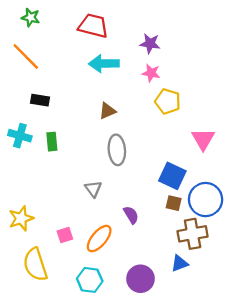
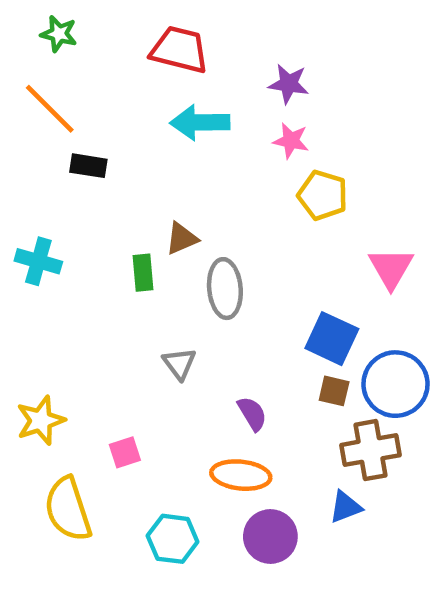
black rectangle: (40, 100) -> (88, 166), moved
brown triangle: (107, 111) -> (182, 238), moved
green rectangle: (52, 142) -> (143, 273), moved
orange ellipse: (99, 239) -> (241, 475), moved, turned 56

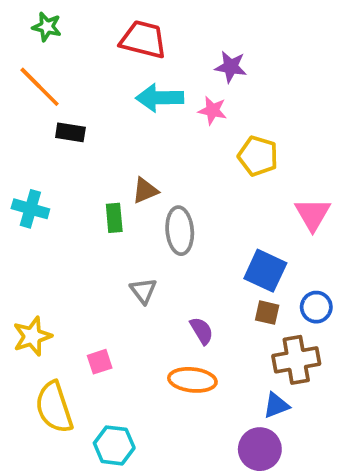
pink star: (291, 141) -> (212, 110), moved
blue circle: (396, 384) -> (316, 307), size x0.6
purple circle: (270, 536) -> (260, 449), moved
cyan hexagon: (173, 539) -> (114, 445), moved

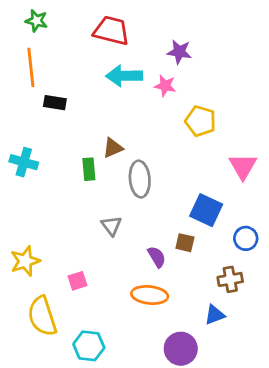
orange line: (40, 87) -> (31, 67), turned 39
brown square: (267, 313) -> (185, 243), moved
brown cross: (296, 360) -> (230, 279), size x0.7
purple circle: (260, 449) -> (181, 349), moved

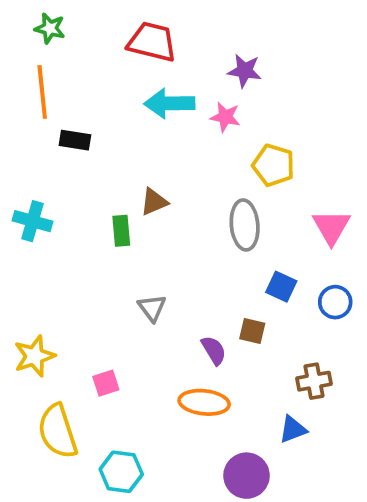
gray ellipse: (140, 179) -> (245, 225), moved
blue square: (206, 210) -> (281, 287), size x0.7
blue circle: (246, 238) -> (335, 302), moved

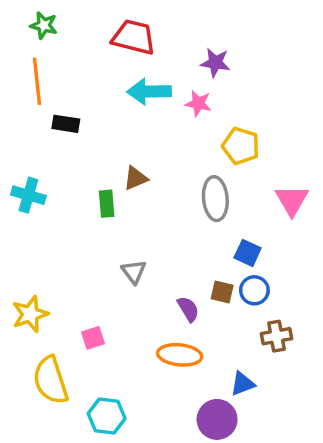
blue circle: (335, 302) -> (254, 290), moved
blue triangle: (293, 429) -> (243, 384), moved

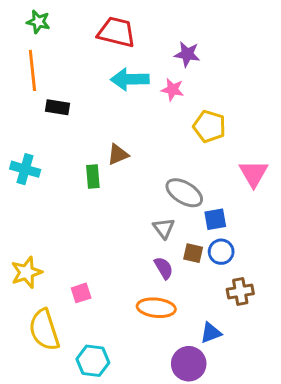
gray ellipse: (215, 199) -> (184, 193), moved, turned -54
blue square: (248, 253) -> (215, 219), turned -35
gray triangle: (134, 272) -> (164, 228), moved

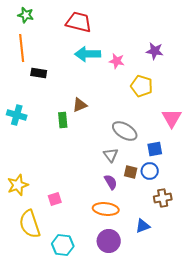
purple star: (187, 54) -> (155, 51), moved
blue square: (215, 219) -> (155, 149), moved
purple circle: (189, 364) -> (109, 241), moved

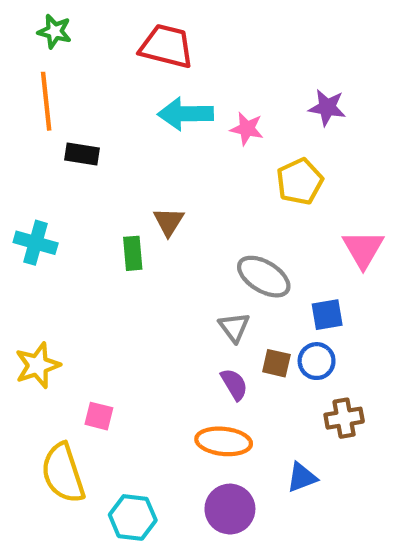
yellow pentagon: (142, 86) -> (300, 181), turned 30
brown triangle: (80, 105) -> (169, 222), turned -35
yellow star: (18, 185) -> (38, 365), moved
pink square: (55, 199) -> (99, 416), moved, turned 32

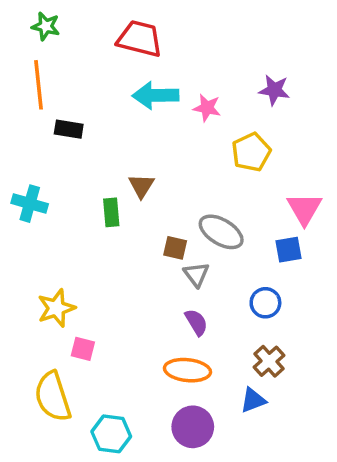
blue square: (327, 315) -> (288, 250), moved
brown square: (276, 363) -> (175, 248), moved
yellow star: (38, 365) -> (56, 308), moved
brown cross: (344, 418) -> (269, 361), moved, turned -32

